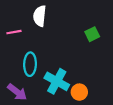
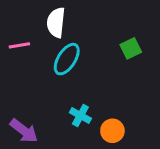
cyan ellipse: (30, 64) -> (67, 59), moved, turned 30
cyan cross: (57, 81) -> (80, 116), size x0.6

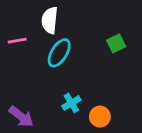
cyan cross: (80, 116) -> (71, 103), turned 30

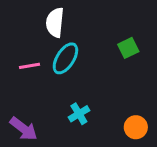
pink line: (17, 41) -> (30, 66), moved
orange circle: (100, 117) -> (136, 127), moved

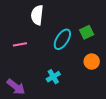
cyan ellipse: (65, 58) -> (62, 39), moved
orange circle: (136, 127) -> (92, 62), moved

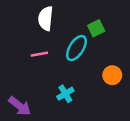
green square: (87, 32) -> (96, 28), moved
pink line: (20, 44) -> (39, 54), moved

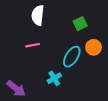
cyan ellipse: (76, 48) -> (72, 57), moved
orange circle: (112, 75) -> (94, 47), moved

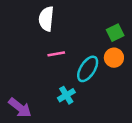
green square: (80, 24) -> (115, 33), moved
pink line: (33, 45) -> (56, 54), moved

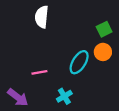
pink line: (56, 54) -> (39, 72), moved
cyan cross: (66, 95) -> (64, 96), moved

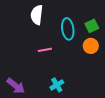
cyan ellipse: (79, 62) -> (68, 29), moved, turned -40
pink line: (39, 72) -> (45, 50), moved

